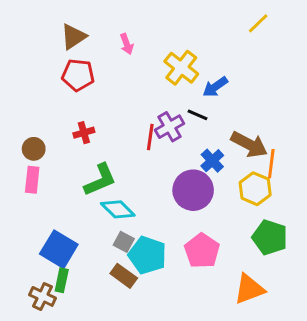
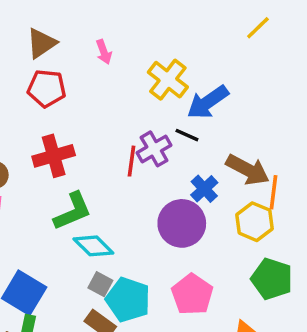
blue arrow: (215, 87) -> (208, 102), size x1.4
red cross: (84, 133) -> (54, 156), size x1.6

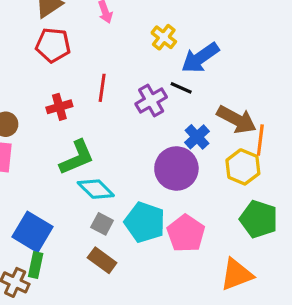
yellow cross: (168, 80) -> (164, 37), size x0.7
red cross: (54, 156) -> (59, 107), size x0.7
red line: (132, 161) -> (102, 88), moved
cyan pentagon: (128, 300) -> (145, 222), moved

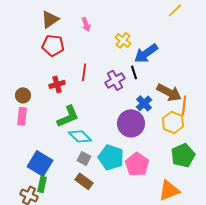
black line: (181, 88) -> (134, 72), turned 48
green pentagon: (259, 219) -> (183, 155), turned 30

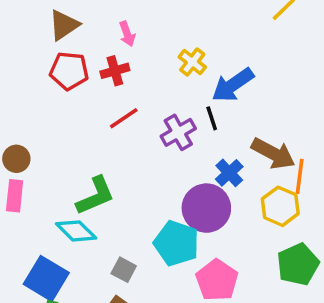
red line: (84, 72) -> (124, 118), turned 48
red cross: (57, 84) -> (115, 71), moved
cyan diamond: (80, 136) -> (76, 231), moved
cyan pentagon: (111, 157) -> (176, 243), moved

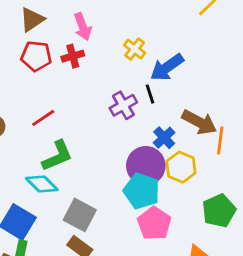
pink arrow: (127, 34) -> (83, 27), size x1.4
red line: (124, 118) -> (43, 118), moved
yellow hexagon: (280, 206) -> (181, 167), moved
cyan pentagon: (176, 243) -> (142, 191), moved
gray square: (124, 270) -> (80, 215), size x1.6

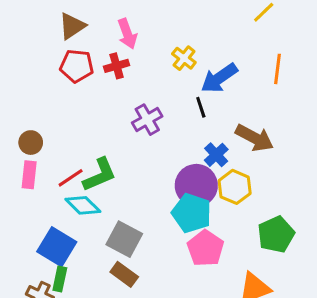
purple cross: (123, 105) -> (147, 120), moved
red line: (43, 118) -> (71, 178), moved
orange line: (220, 140) -> (277, 69), moved

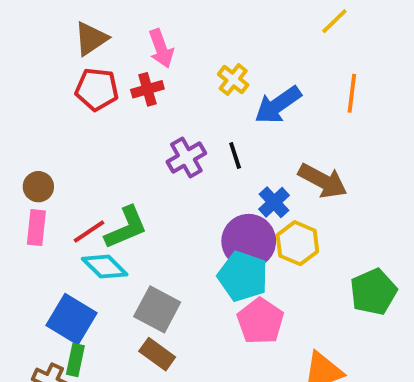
black line: (201, 107) -> (235, 156), moved
green pentagon: (276, 234) -> (373, 292), moved

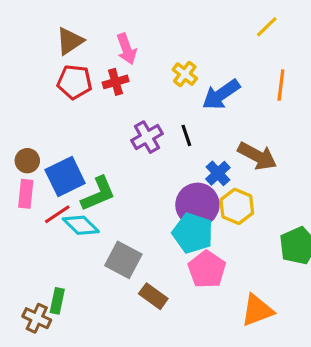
red line: (89, 231) -> (57, 214), moved
blue square: (71, 319) -> (65, 176), moved, turned 33
brown rectangle: (157, 354) -> (153, 296), moved

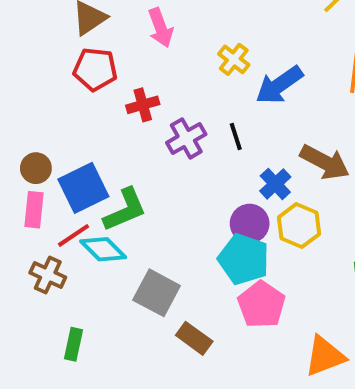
red cross: (116, 82) -> (143, 105), moved
purple circle: (197, 205) -> (250, 224), size x0.7
brown cross: (37, 318) -> (48, 275), moved

